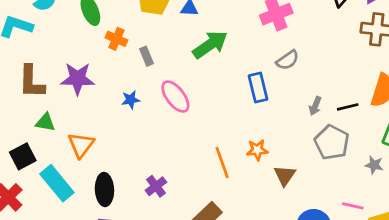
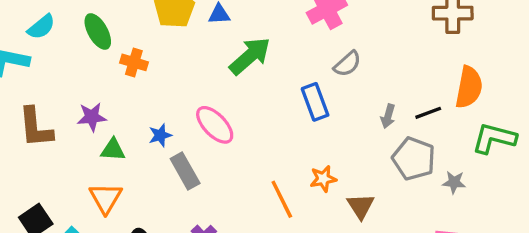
gray rectangle: (146, 56) -> (185, 171), moved, size x1.5
purple star: (78, 79) -> (92, 117), size x0.7
green triangle: (45, 122) -> (113, 150), moved
gray star: (374, 165) -> (454, 182), moved

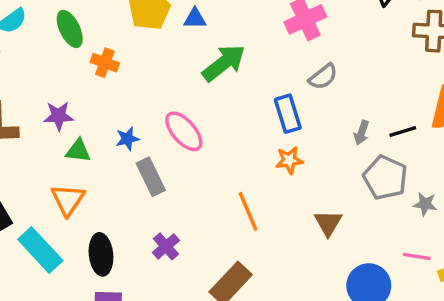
orange star: (323, 179) -> (289, 160), moved

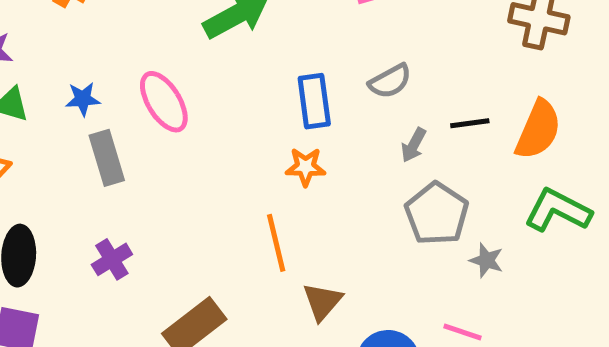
gray semicircle: (323, 77) -> (390, 81), moved
black line: (403, 132) -> (470, 123), moved
orange line: (248, 211) -> (276, 243), moved
brown triangle: (328, 223) -> (322, 302), moved

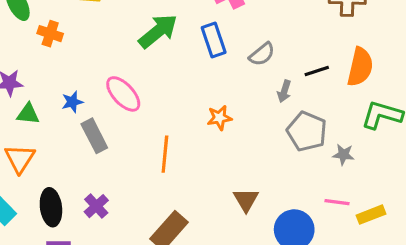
blue rectangle: (314, 101) -> (214, 40), moved
orange line: (276, 243) -> (165, 154), moved, turned 30
purple cross: (112, 259) -> (96, 206), moved

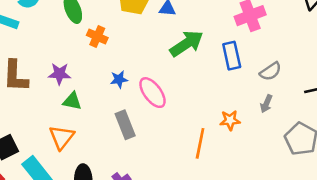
gray arrow: (284, 91) -> (266, 104), moved
blue star: (72, 102) -> (119, 79), moved
orange line: (165, 154) -> (200, 143), moved

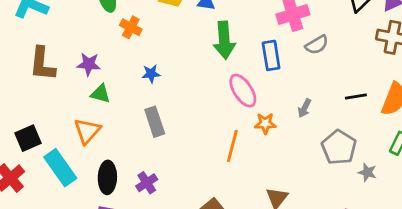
green arrow: (187, 44) -> (224, 40), turned 116
gray semicircle: (270, 71) -> (317, 45), moved
pink ellipse: (153, 93) -> (243, 91), moved

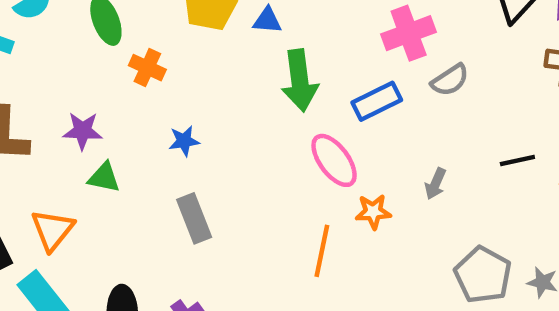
blue rectangle: (271, 55) -> (377, 101), turned 76
orange triangle: (87, 131) -> (53, 230), moved
gray pentagon: (339, 147) -> (483, 275), moved

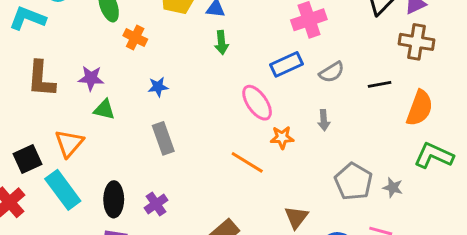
green arrow: (300, 80) -> (221, 43), moved, size x0.6
gray semicircle: (450, 80) -> (332, 72), moved
black line: (517, 160) -> (380, 84), moved
gray arrow: (435, 184) -> (324, 120), turned -30
orange line: (322, 251) -> (247, 162), turned -72

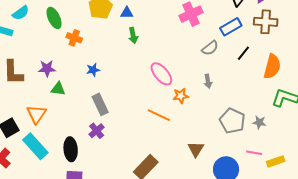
blue rectangle: (287, 64) -> (231, 27), moved
black line: (380, 84) -> (243, 53), turned -35
purple cross: (156, 204) -> (97, 131), moved

